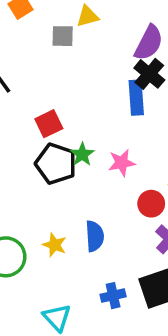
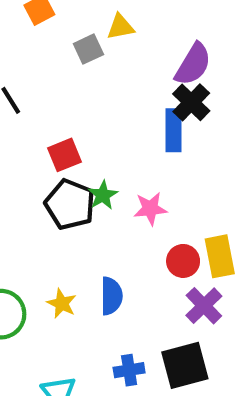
gray square: (63, 36) -> (88, 49), turned -30

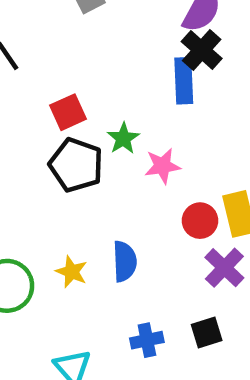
green star: (103, 195) -> (123, 138), moved
black square: (185, 365) -> (207, 333), size x0.6

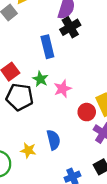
black cross: (202, 50) -> (70, 27), turned 30
blue rectangle: (184, 81) -> (47, 47), moved

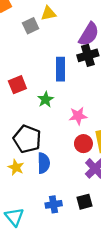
pink star: (63, 89) -> (78, 116), moved
black pentagon: (20, 97) -> (27, 139), moved

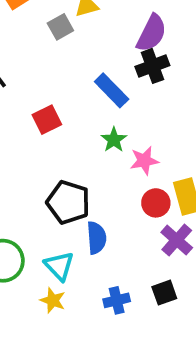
blue rectangle: (60, 69) -> (112, 90), turned -40
green star: (45, 99) -> (114, 140), moved
yellow star: (16, 167) -> (53, 300), moved
cyan triangle: (14, 217) -> (59, 266), moved

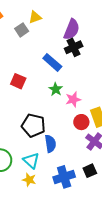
red square: (47, 120) -> (18, 81), turned -35
blue cross: (117, 300) -> (64, 177), size x1.5

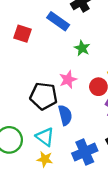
red square: (18, 81) -> (23, 34), moved
green star: (56, 89) -> (82, 48), moved
pink star: (73, 99) -> (68, 80), moved

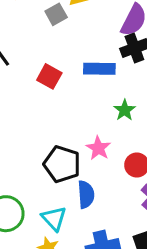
blue rectangle: (58, 21) -> (99, 69), turned -45
pink star: (68, 80) -> (98, 148), turned -30

